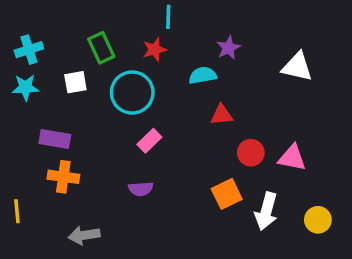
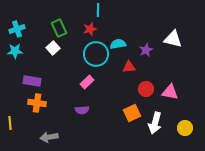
purple star: (228, 48) -> (146, 50), moved
white square: (75, 82) -> (53, 48), moved, turned -32
cyan circle: (132, 93) -> (96, 54), moved

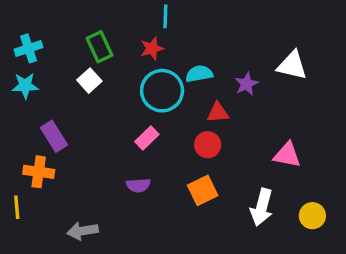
purple rectangle: (32, 81) -> (54, 136), turned 48
red circle: (146, 89) -> (208, 145), moved
orange cross: (37, 103) -> (39, 172), moved
orange square: (132, 113) -> (203, 190), moved

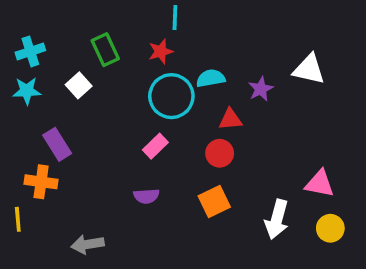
white square: (89, 81) -> (79, 85), moved
pink triangle: (287, 155) -> (320, 184), moved

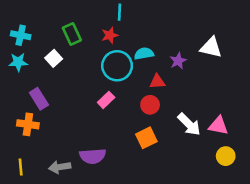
cyan cross: (30, 51) -> (21, 35), turned 30
purple semicircle: (146, 196) -> (93, 156), moved, size x1.5
yellow line: (18, 219) -> (21, 167), moved
white arrow: (277, 219) -> (189, 124), moved, turned -60

